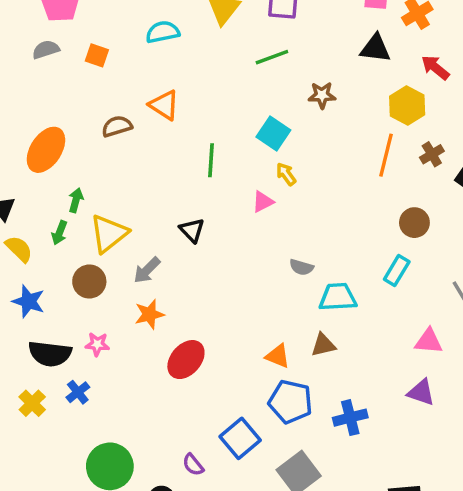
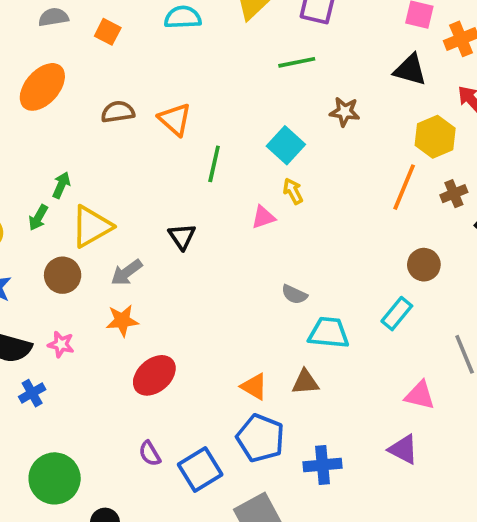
orange triangle: (164, 105) -> (175, 119), moved
orange ellipse: (46, 150) -> (42, 87), moved
purple semicircle: (193, 465) -> (150, 453), moved

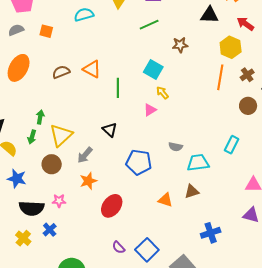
brown circle: (424, 265) -> (248, 106), moved
blue pentagon: (260, 438) -> (139, 162), moved

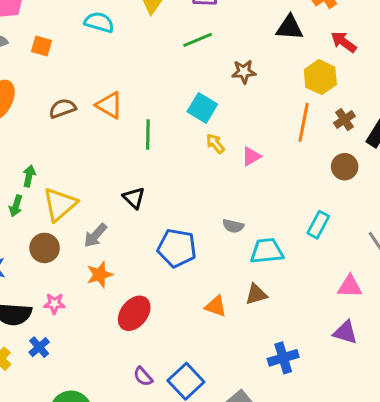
cyan semicircle: (84, 15) -> (99, 22), turned 30
pink triangle: (150, 110) -> (251, 156), moved

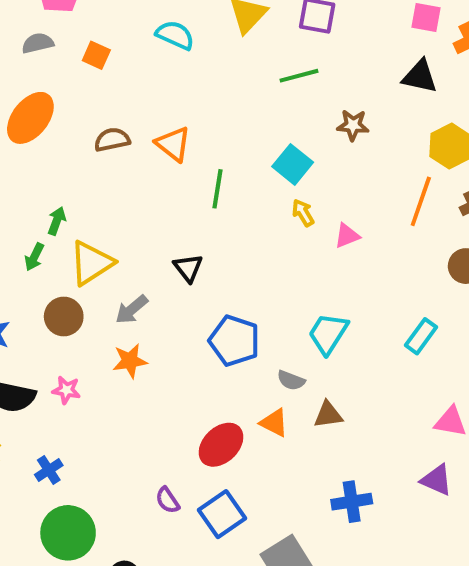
gray semicircle: (233, 226) -> (291, 380), moved
cyan trapezoid: (267, 251) -> (328, 333), moved, turned -60
red ellipse: (134, 313) -> (221, 445), moved
blue cross: (39, 347) -> (49, 470), moved

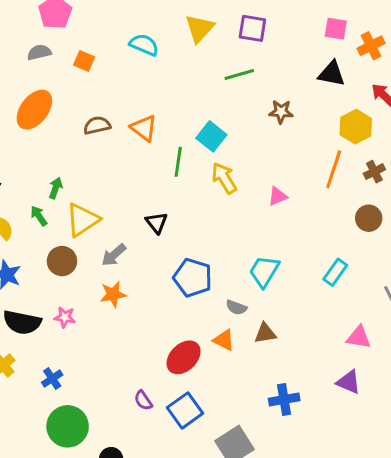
cyan square: (293, 164) -> (211, 136), moved
yellow arrow: (303, 213) -> (224, 178), moved, size x1.5
green arrow: (34, 257) -> (39, 216), turned 120

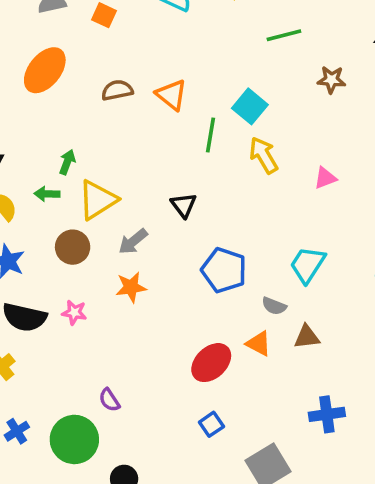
green arrow: (39, 216) -> (47, 194), turned -55
blue cross: (52, 379) -> (17, 431), moved
purple semicircle: (143, 400) -> (109, 400), moved
blue square: (185, 410) -> (211, 424), size x0.6

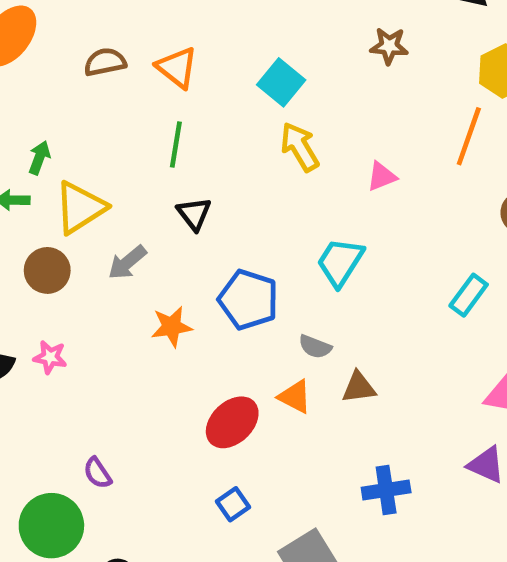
green line: (211, 135) -> (176, 145), moved
cyan trapezoid: (307, 265) -> (340, 262), moved
orange star: (131, 287) -> (172, 327), moved

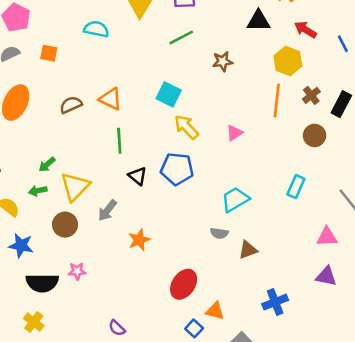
green arrow: (39, 158) -> (47, 165), turned -138
cyan trapezoid: (340, 262) -> (235, 199), moved, turned 40
blue pentagon: (248, 300) -> (177, 169), moved
orange triangle: (295, 397) -> (215, 311), moved

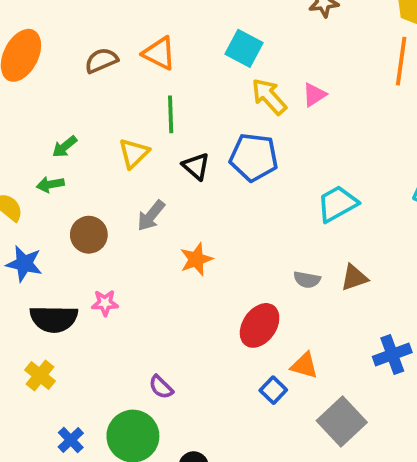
pink triangle: (234, 133) -> (314, 95), moved
yellow triangle: (75, 187) -> (134, 153), moved, size x0.7
gray semicircle: (219, 233) -> (307, 280), moved

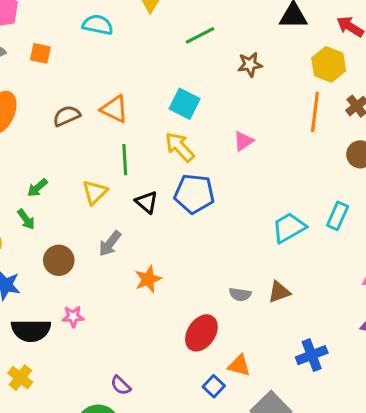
yellow arrow: (269, 97) -> (180, 147), moved
green arrow: (50, 184) -> (26, 219), turned -115
cyan trapezoid: (337, 204) -> (289, 228), moved

